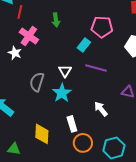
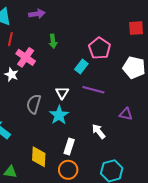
red line: (20, 12) -> (10, 39), moved
pink pentagon: (102, 27) -> (100, 48), turned 30
white rectangle: (72, 124) -> (69, 147), turned 35
orange circle: (83, 143) -> (68, 170), moved

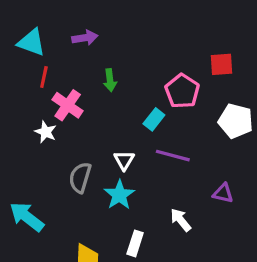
red square: (136, 28) -> (221, 64), moved

